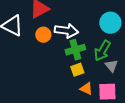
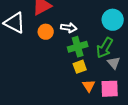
white arrow: (66, 31) -> (69, 28), size x0.7
orange triangle: (86, 89) -> (89, 86), turned 32

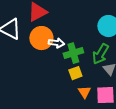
white arrow: (69, 28) -> (56, 43), moved
orange circle: (46, 32) -> (41, 38), size x1.5

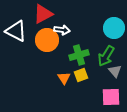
white arrow: (56, 43) -> (62, 30), moved
orange triangle: (84, 92) -> (64, 78), moved

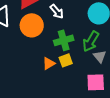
white arrow: (62, 30) -> (57, 11), moved, turned 42
orange triangle: (64, 78) -> (49, 63), turned 32

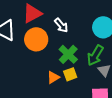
green cross: (64, 40) -> (68, 54), turned -30

